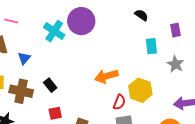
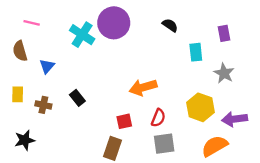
black semicircle: (141, 15) -> (170, 25), moved
yellow hexagon: (140, 90) -> (201, 107), moved
brown cross: (21, 91) -> (43, 105), size x0.6
red square: (55, 113) -> (124, 121), moved

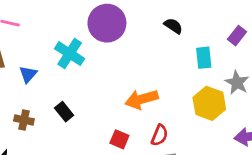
purple rectangle: (224, 33) -> (237, 36), turned 49
cyan cross: (82, 35) -> (70, 54), moved
yellow hexagon: (201, 107) -> (209, 103), moved
red square: (124, 121) -> (119, 139), turned 35

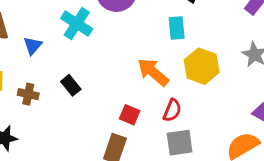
cyan rectangle: (204, 58) -> (177, 28), moved
orange arrow: (142, 99) -> (153, 72), turned 56
yellow hexagon: (209, 103) -> (202, 66), moved

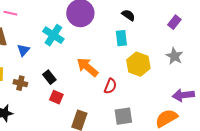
orange arrow: (153, 72) -> (87, 67), moved
red semicircle: (172, 110) -> (110, 86), moved
red square: (130, 115) -> (56, 97), moved

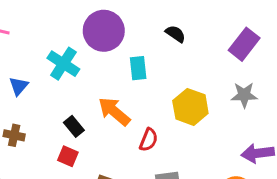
purple rectangle: (174, 22) -> (244, 44), size x1.5
cyan rectangle: (121, 38) -> (138, 68), moved
gray star: (174, 56) -> (244, 95), turned -30
black rectangle: (49, 77) -> (74, 126), moved

